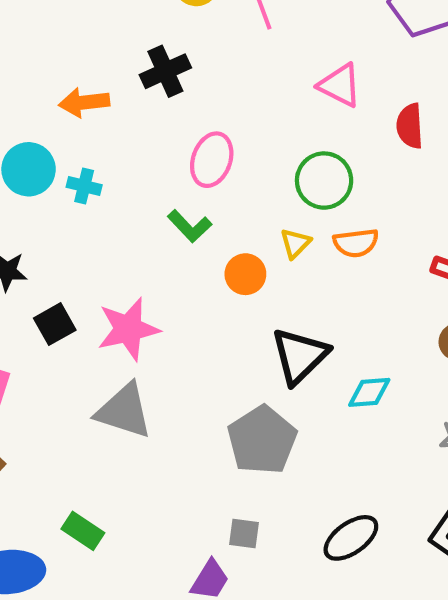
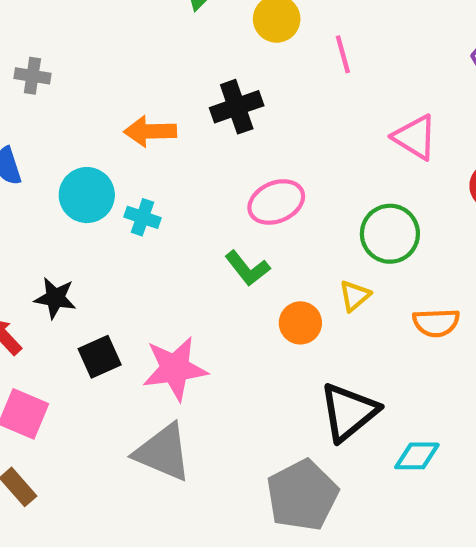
pink ellipse: (212, 160) -> (276, 202), turned 42
orange semicircle: (356, 243) -> (436, 323), moved

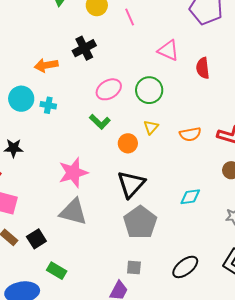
green circle: (390, 234) -> (149, 90), moved
black square: (100, 357) -> (36, 239), moved
black triangle: (349, 412) -> (131, 184), moved

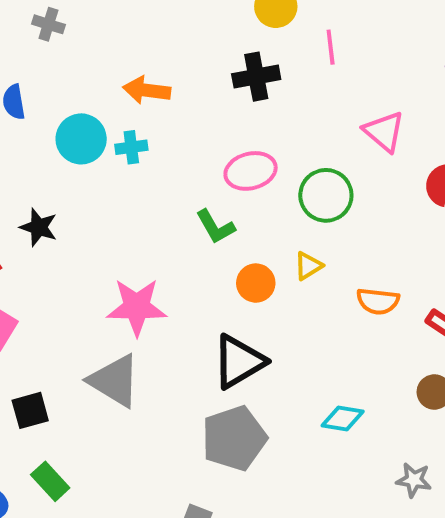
black cross: (84, 48) -> (256, 77), moved
cyan cross: (48, 105) -> (131, 147), moved, turned -35

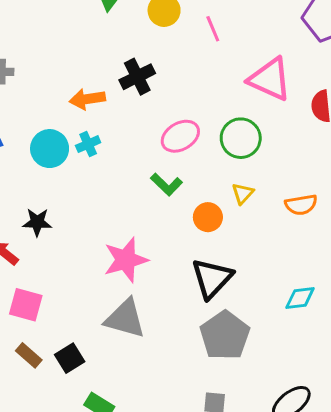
black cross: (256, 77) -> (137, 77), moved
pink triangle: (384, 132) -> (270, 79), size x1.4

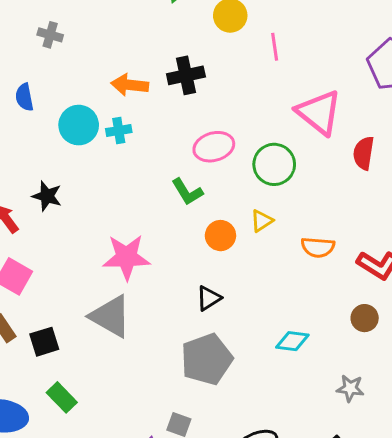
black triangle: (212, 278) -> (209, 298), size x0.6

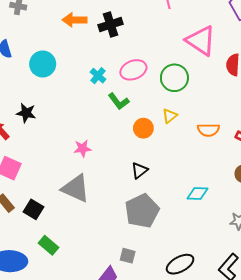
orange arrow: (130, 85) -> (75, 20), moved
cyan cross: (119, 131) -> (98, 76), moved, turned -35
pink star: (126, 257) -> (83, 148), size x0.6
black square: (44, 342) -> (33, 209), turned -36

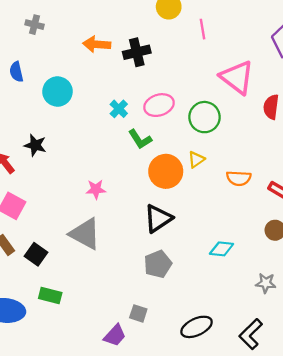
orange circle: (143, 128) -> (166, 171), size x1.5
black triangle: (140, 170) -> (158, 218), size x1.5
gray pentagon: (142, 211) -> (158, 264), size x0.7
green rectangle: (49, 245) -> (50, 296), turned -30

